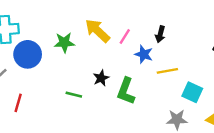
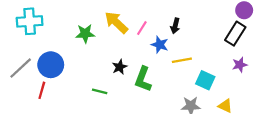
blue circle: (28, 54) -> (51, 65), moved
green line: (74, 95) -> (100, 91), moved

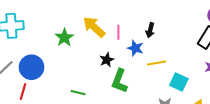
pink line: (142, 28) -> (118, 32), turned -32
green star: (85, 34) -> (64, 38), turned -30
black star: (120, 67) -> (107, 60), moved

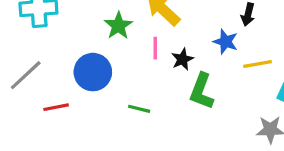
pink line: (118, 32) -> (155, 48), moved
blue circle: (32, 67) -> (93, 72), moved
red line: (23, 92) -> (56, 107), turned 63

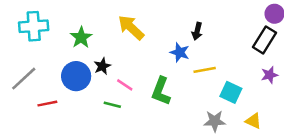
green star: (118, 26) -> (81, 37), moved
pink line: (155, 48) -> (125, 85), moved, turned -56
black star: (182, 59) -> (102, 66), moved

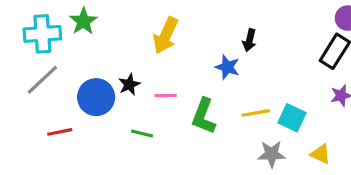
yellow arrow: (131, 27) -> (166, 35), turned -108
green star: (81, 37) -> (83, 21), moved
yellow line: (205, 70) -> (256, 113), moved
gray line: (24, 79) -> (42, 80), moved
pink line: (125, 85) -> (166, 96), moved, turned -35

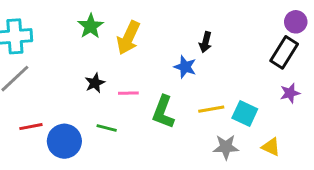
green star: (83, 21) -> (91, 26), moved
blue circle: (96, 97) -> (64, 141), moved

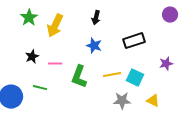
black arrow: (206, 42) -> (96, 18), moved
black rectangle: (284, 52) -> (134, 41), moved, turned 40

